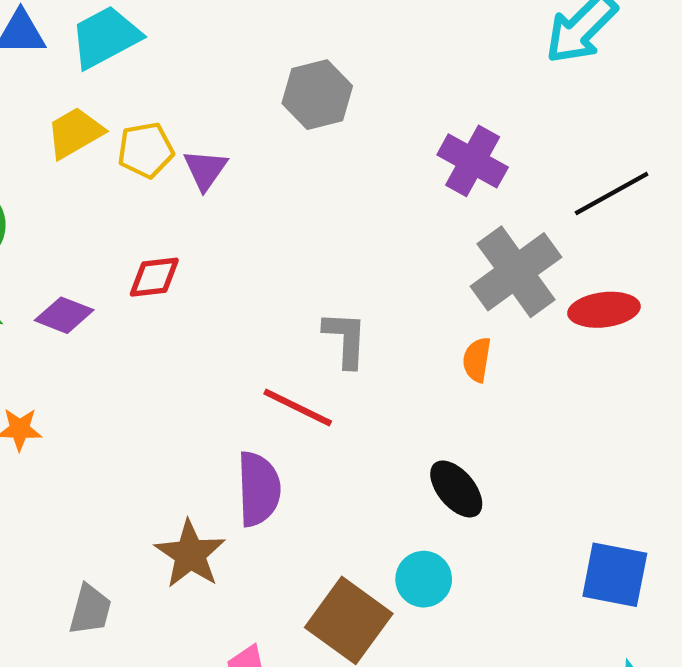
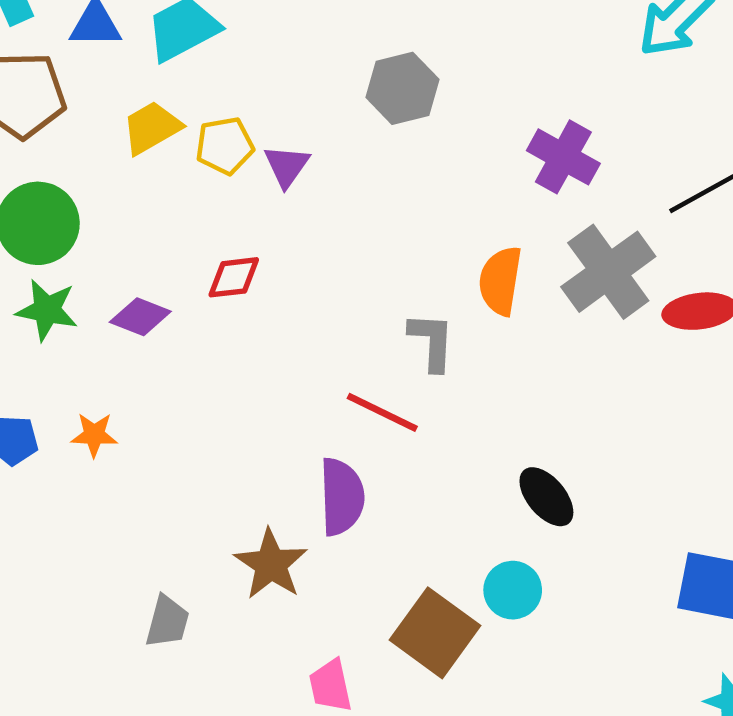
orange semicircle: (477, 360) -> (500, 281), moved, size x1.5

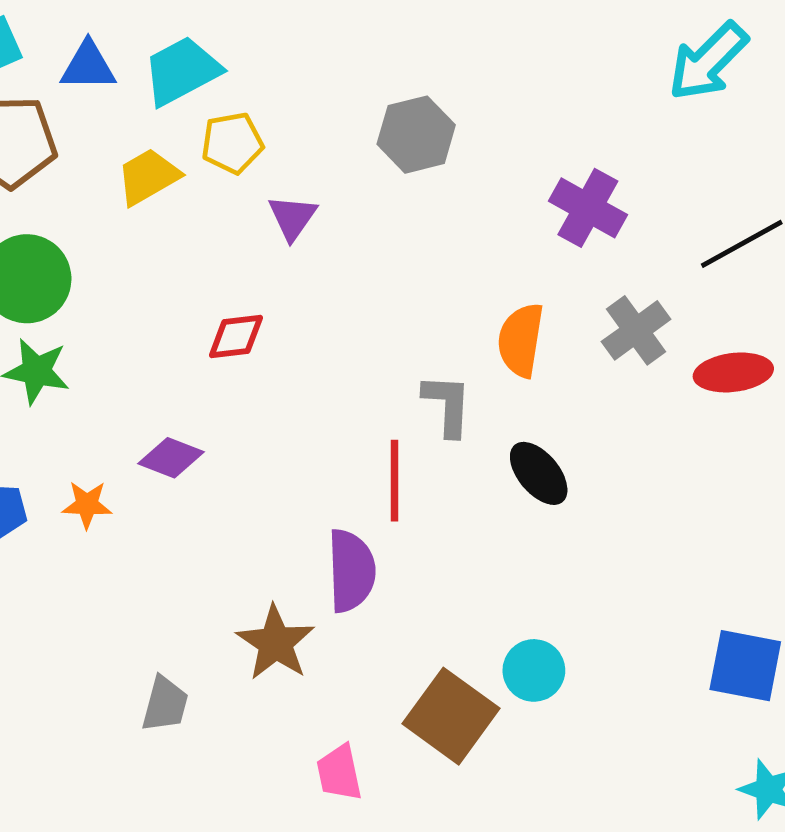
yellow pentagon: (225, 146) -> (232, 143), moved
gray cross: (608, 272) -> (636, 330), size x0.7
purple diamond: (140, 317) -> (171, 458), moved
red line: (382, 412) -> (395, 481), turned 64
black ellipse: (546, 497) -> (539, 473), moved

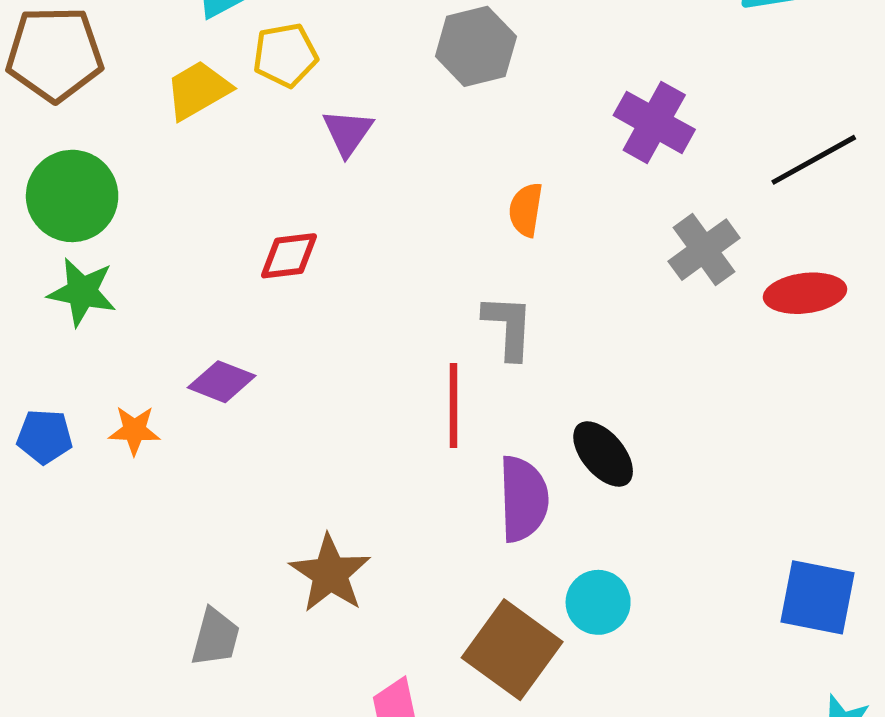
orange semicircle: (521, 340) -> (526, 210), moved, size x0.7
black ellipse: (539, 473) -> (603, 454), moved
purple semicircle: (351, 571) -> (523, 499), moved

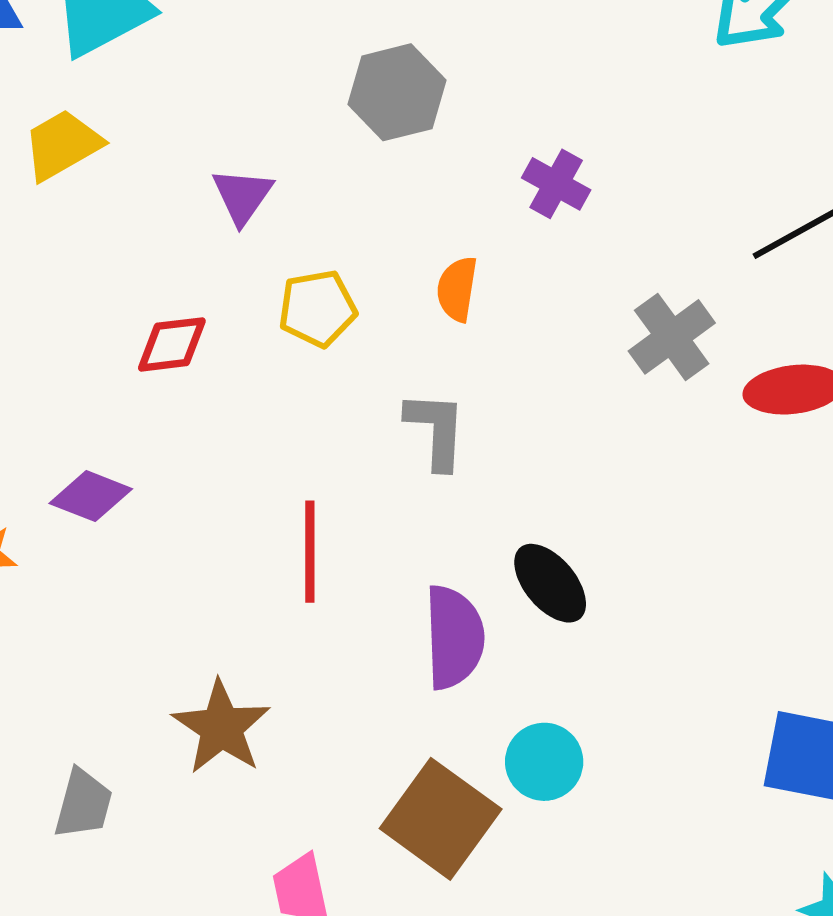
yellow pentagon: (285, 55) -> (317, 308), moved
purple cross: (654, 122) -> (556, 184), moved, size x0.7
red line: (453, 405) -> (310, 552), moved

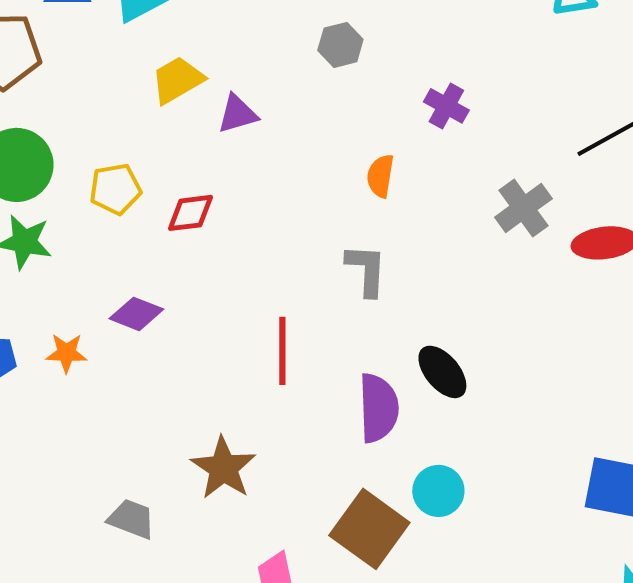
gray hexagon: (397, 92) -> (340, 45), size x0.7
yellow trapezoid: (62, 145) -> (177, 80), moved
purple triangle: (242, 196) -> (237, 114), turned 39
yellow pentagon: (317, 308) -> (115, 189), moved
gray trapezoid: (83, 804) -> (131, 519), turned -84

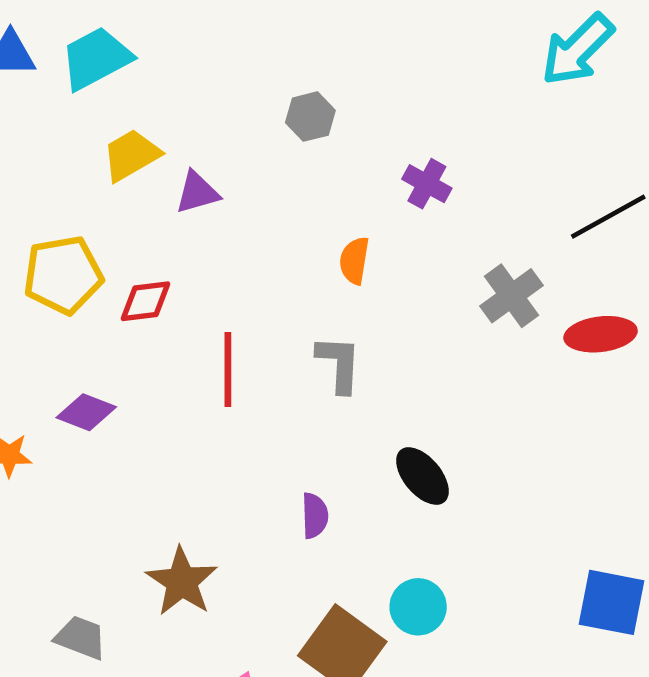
yellow pentagon: (115, 189) -> (63, 275), size x1.4
red line: (282, 351) -> (228, 369), moved
purple semicircle: (378, 408) -> (315, 516), moved, size x0.6

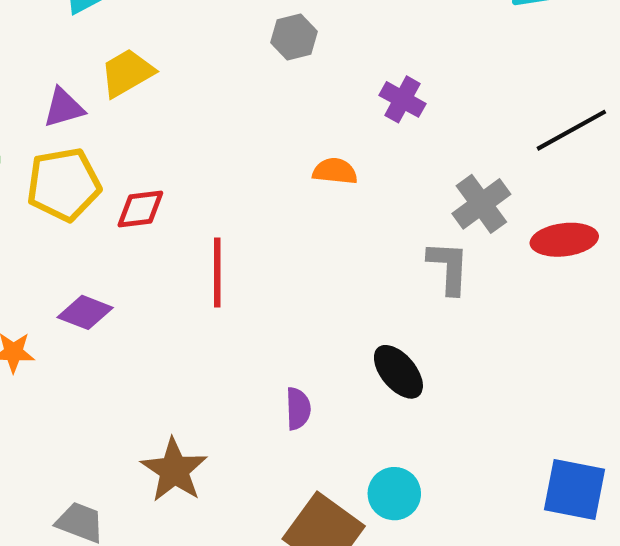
purple triangle: (197, 192) -> (64, 108), moved
orange semicircle: (354, 261) -> (335, 171), turned 87
gray L-shape: (339, 364) -> (449, 267), moved

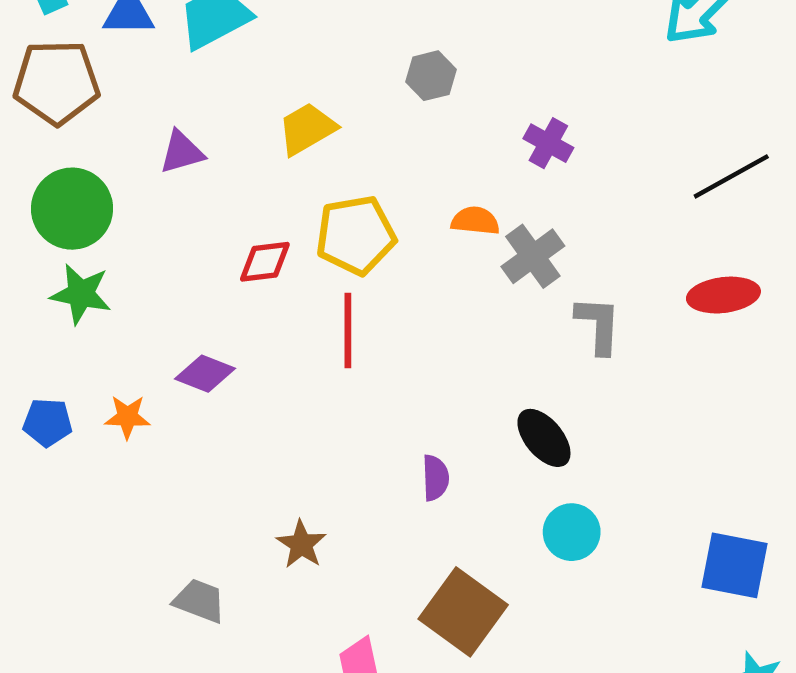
yellow trapezoid: (127, 73) -> (307, 129), moved
yellow pentagon: (64, 184) -> (356, 235), moved
gray cross: (481, 204) -> (533, 256), moved
brown star: (174, 470) -> (301, 544), size x0.7
cyan circle: (394, 494) -> (572, 532), moved

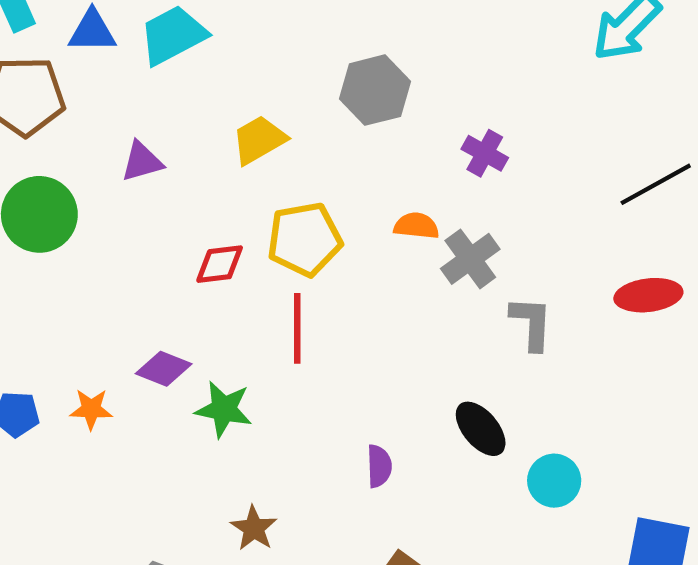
gray hexagon: (431, 76) -> (375, 90), size x1.5
green star: (81, 294) -> (224, 409), moved
cyan circle: (572, 532) -> (554, 481), moved

